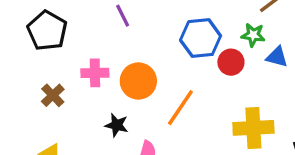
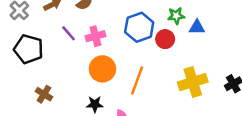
purple line: (123, 16) -> (69, 33), moved
pink cross: (95, 73) -> (95, 36), moved

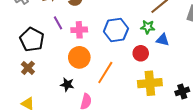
red circle: (165, 39) -> (141, 53), moved
black pentagon: (29, 49) -> (32, 39), moved

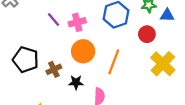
black pentagon: (32, 39) -> (26, 60), moved
brown cross: (28, 68) -> (54, 69), moved, turned 32
yellow cross: (150, 83) -> (163, 64), turned -30

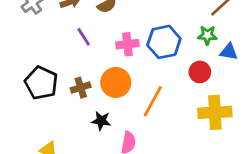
pink cross: (77, 22) -> (127, 44), moved
yellow cross: (163, 64) -> (215, 112), turned 35
brown cross: (54, 69) -> (81, 88), moved

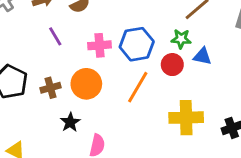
red circle: (200, 72) -> (172, 65), moved
orange line: (153, 101) -> (138, 87), moved
black star: (101, 121) -> (70, 122), turned 30

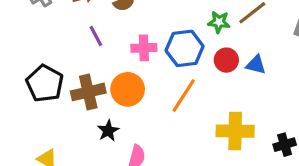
green star: (181, 39) -> (219, 22), moved
red circle: (172, 65) -> (226, 60), moved
brown cross: (51, 88) -> (88, 92), size x1.5

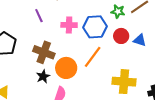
orange circle: (128, 89) -> (66, 68), moved
brown cross: (88, 92) -> (44, 52), moved, turned 30

